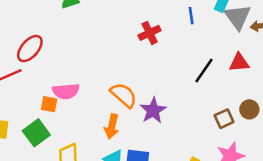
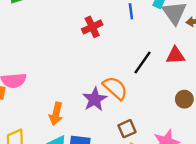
orange semicircle: (124, 95) -> (115, 88), moved
brown square: (224, 119) -> (127, 129), moved

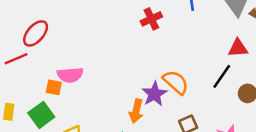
black line: (142, 62) -> (222, 76), moved
orange arrow: (56, 114) -> (136, 111), moved

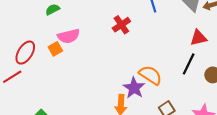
pink semicircle: (70, 75) -> (69, 36), moved
orange square: (54, 87) -> (55, 49), moved, turned -32

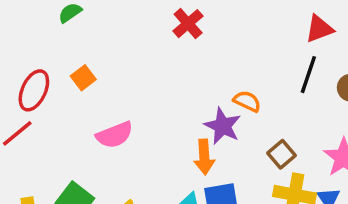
pink semicircle: (69, 36) -> (115, 135), moved
orange semicircle: (150, 75) -> (247, 101), size x0.7

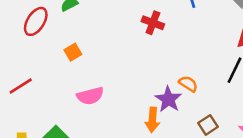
red cross: (188, 24) -> (153, 23), turned -35
red ellipse: (34, 90) -> (36, 21), moved

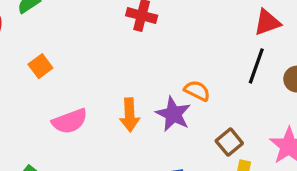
orange arrow: (152, 120) -> (130, 115), moved

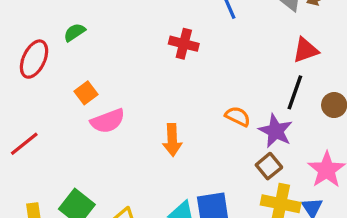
purple star: (173, 114) -> (276, 131), moved
pink semicircle: (70, 121) -> (108, 121), moved

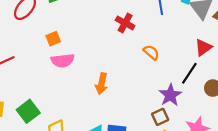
red triangle: (305, 50) -> (203, 47), turned -30
orange semicircle: (238, 116) -> (151, 52), moved

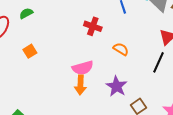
pink semicircle: (63, 61) -> (83, 68), moved
purple star: (170, 95) -> (117, 86), moved

